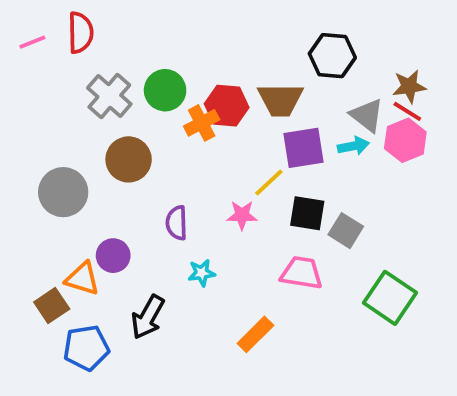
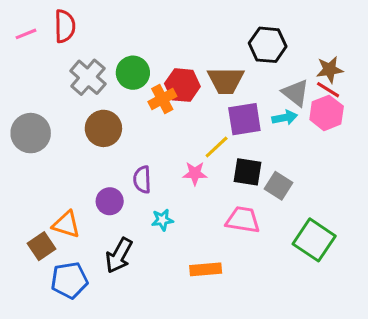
gray circle: (63, 192) -> (31, 133), moved
purple circle: (113, 256) -> (110, 201), moved
orange rectangle: (255, 334) -> (206, 269), turned 40

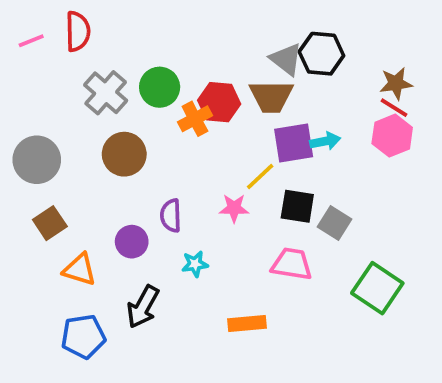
gray triangle: (296, 93) -> (286, 59), moved
cyan arrow: (285, 118) -> (325, 141), moved
brown square: (41, 246) -> (50, 223), moved

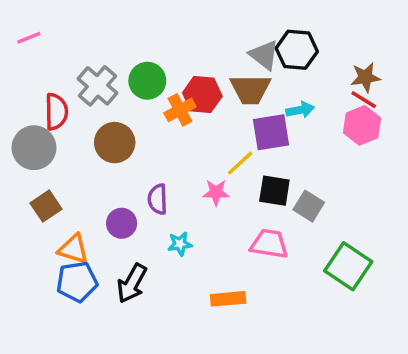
red semicircle: (78, 31) -> (56, 112), moved
cyan arrow: (325, 141) -> (300, 110), moved
blue pentagon: (83, 337) -> (77, 282), moved

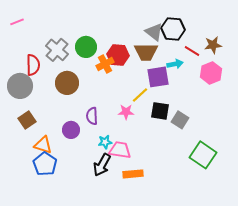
red line: (364, 100) -> (192, 51), moved
pink trapezoid: (269, 244) -> (120, 150), moved
blue pentagon: (77, 282) -> (45, 164), turned -30
black arrow: (132, 283) -> (102, 165), moved

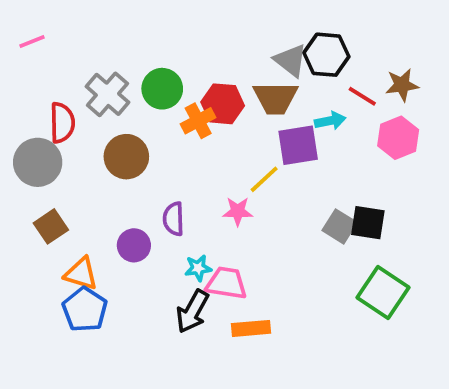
black square: (160, 111) -> (368, 223), moved

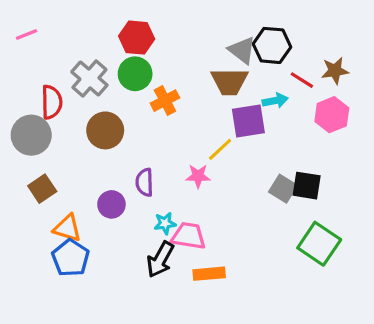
red hexagon: (223, 104) -> (137, 38), moved

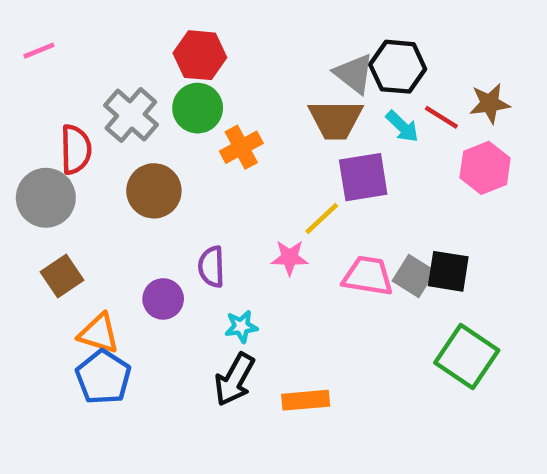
cyan arrow: (275, 101) -> (402, 126), moved, turned 55
pink trapezoid: (189, 236) -> (368, 276), moved

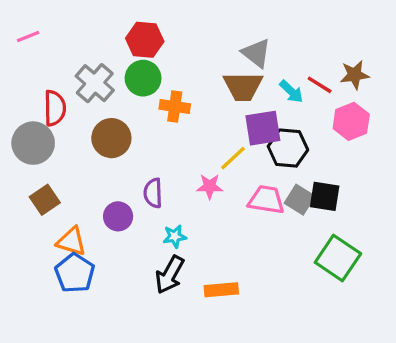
black hexagon: (398, 67) -> (288, 148), moved
orange cross: (241, 147) -> (175, 106), turned 36

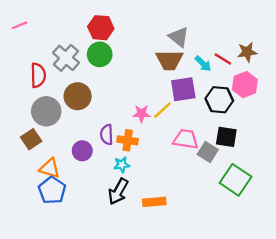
orange cross: (175, 106) -> (128, 140), moved
gray circle: (33, 143) -> (46, 111), moved
black hexagon: (288, 148) -> (219, 100), moved
pink star: (210, 186) -> (141, 114), moved
gray square: (300, 200) -> (208, 152), moved

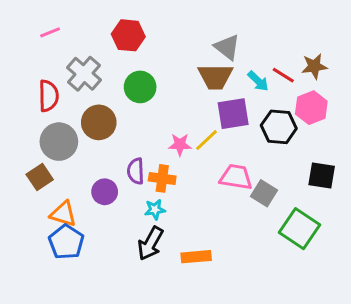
pink line: (19, 25) -> (50, 32), moved
green circle: (100, 54) -> (140, 87), moved
black square: (226, 137) -> (322, 176), moved

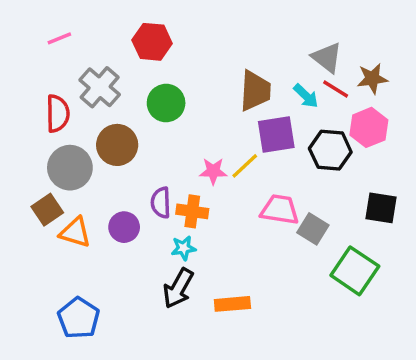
gray triangle: (227, 47) -> (327, 58), moved
brown trapezoid: (215, 77) -> (255, 91), turned -87
orange triangle: (63, 214) -> (75, 232), moved
blue pentagon: (66, 242) -> (79, 318), moved

